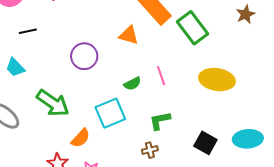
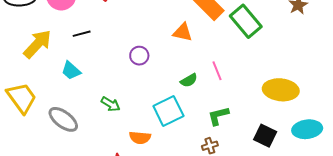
purple circle: (84, 56) -> (139, 56), size x0.7
yellow ellipse: (217, 80) -> (281, 90), moved
green arrow: (53, 103) -> (111, 104), size x0.6
orange semicircle: (81, 138) -> (140, 138), turned 55

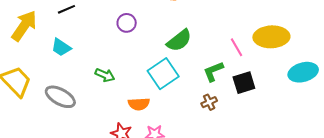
pink line: (217, 71) -> (236, 47), moved
green semicircle: (189, 80) -> (179, 40), size x1.5
black square: (265, 136) -> (244, 83), moved, turned -35

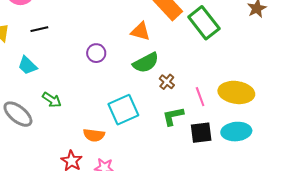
green semicircle: (179, 40) -> (146, 63), moved
cyan ellipse: (303, 72) -> (236, 132), moved
green arrow: (105, 75) -> (52, 100), moved
brown cross: (209, 102) -> (167, 82), moved, turned -35

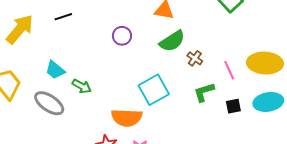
cyan trapezoid: (27, 65) -> (55, 70), moved
black square: (201, 133) -> (233, 106), size x0.7
orange semicircle: (94, 135) -> (127, 118), size x1.4

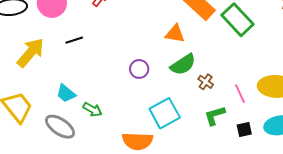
purple circle: (122, 36) -> (139, 69), moved

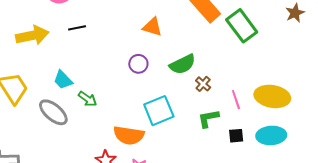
orange triangle: (175, 34) -> (152, 27), moved
yellow arrow: (31, 53) -> (32, 35), turned 32

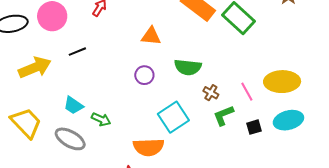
green semicircle: (183, 64) -> (188, 67), turned 44
brown cross: (203, 84) -> (211, 93), moved

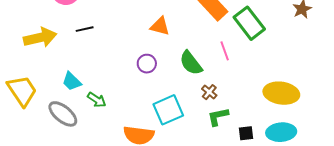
green semicircle: (188, 67) -> (191, 63), turned 36
pink line: (247, 92) -> (225, 51), moved

